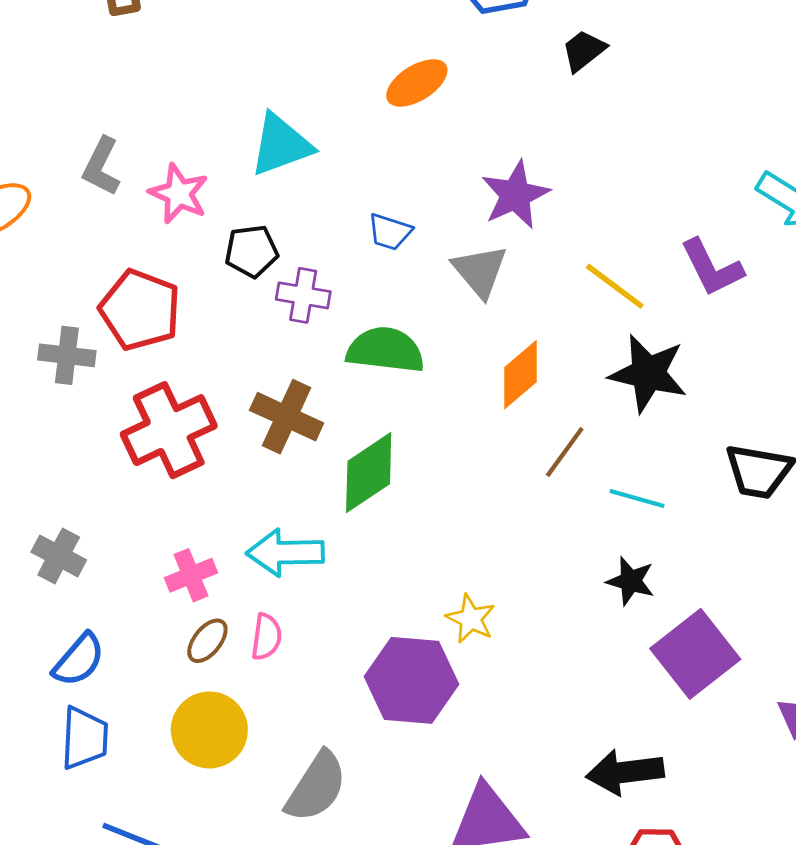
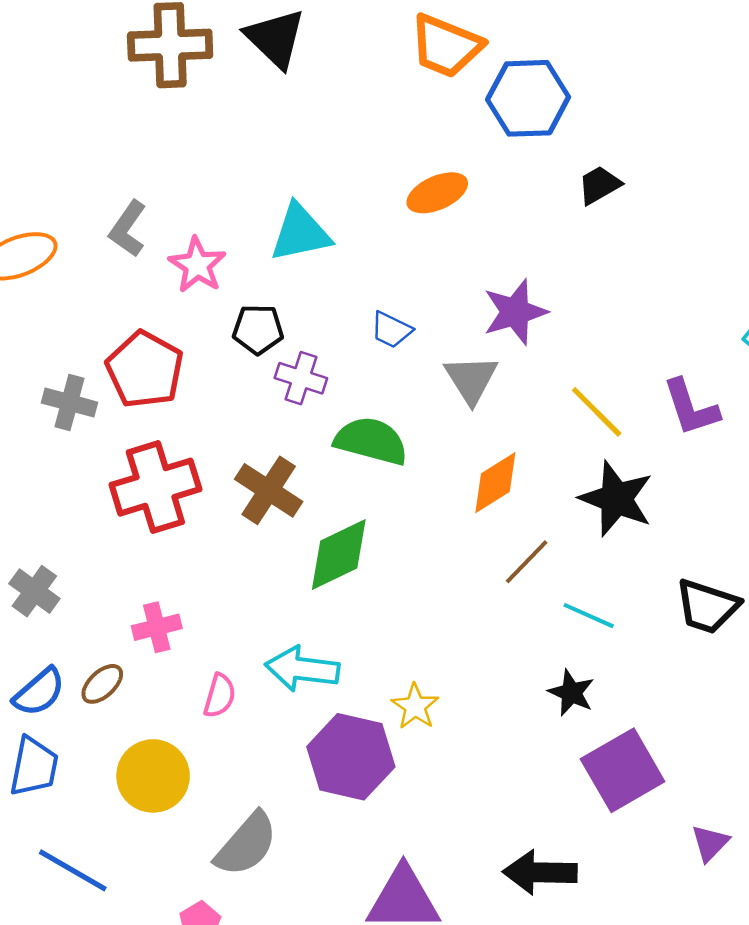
cyan arrow: (285, 553) -> (302, 669), moved
brown ellipse: (207, 641) -> (102, 684), moved

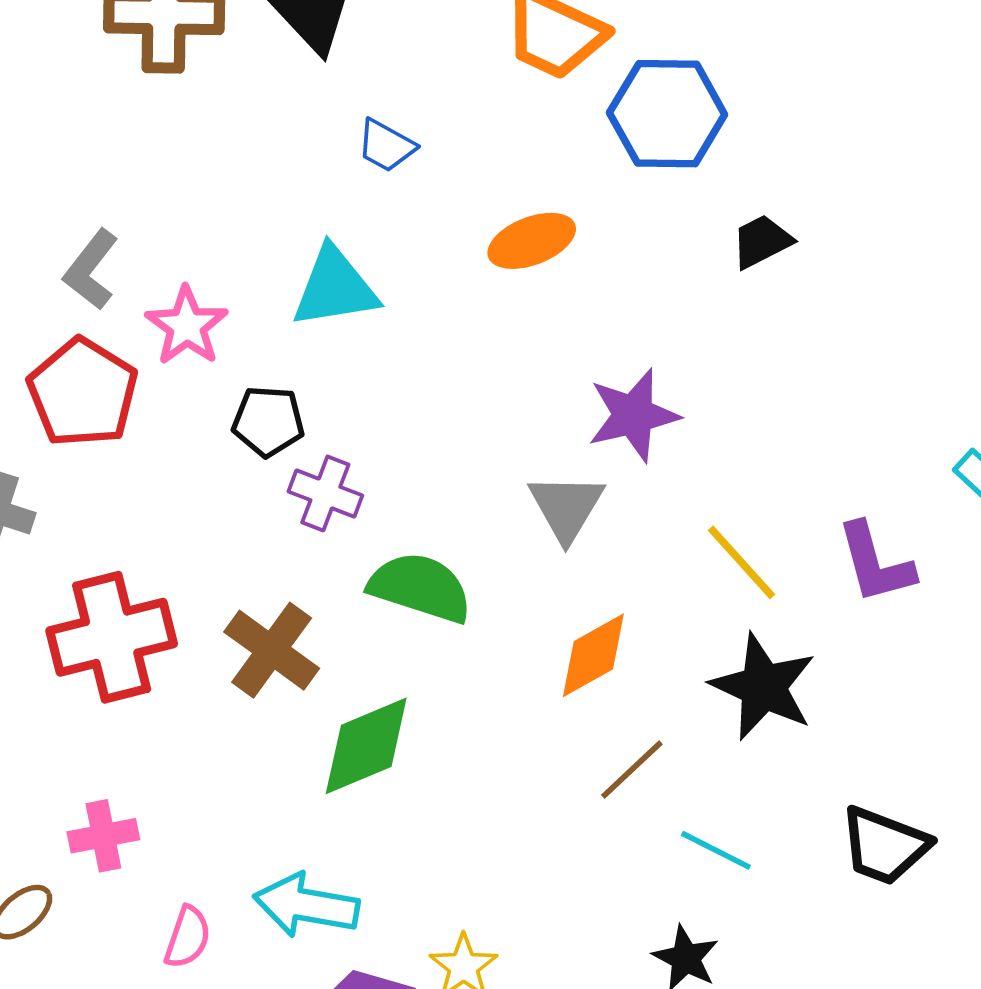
blue trapezoid: (391, 330) -> (386, 146), moved
red pentagon: (145, 370) -> (83, 393), moved

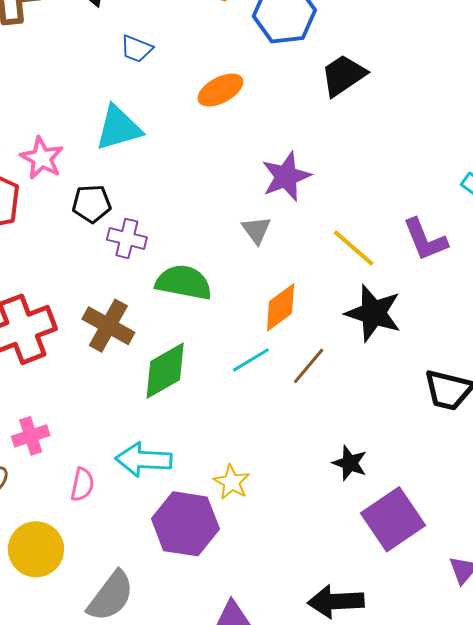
black trapezoid: (762, 241) -> (343, 75), size x1.4
gray triangle: (566, 507) -> (256, 230), size x0.7
cyan line: (716, 850) -> (251, 360), moved, turned -51

